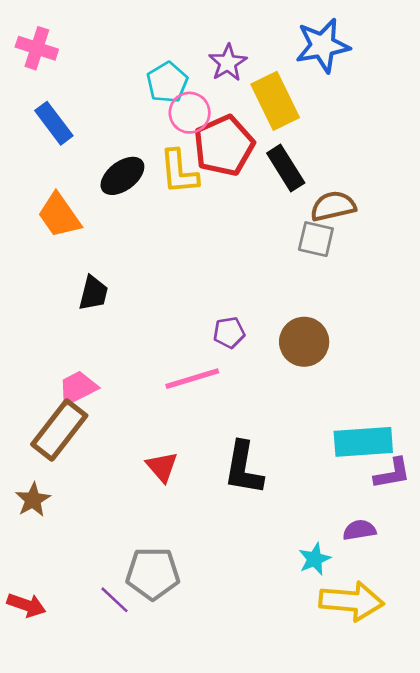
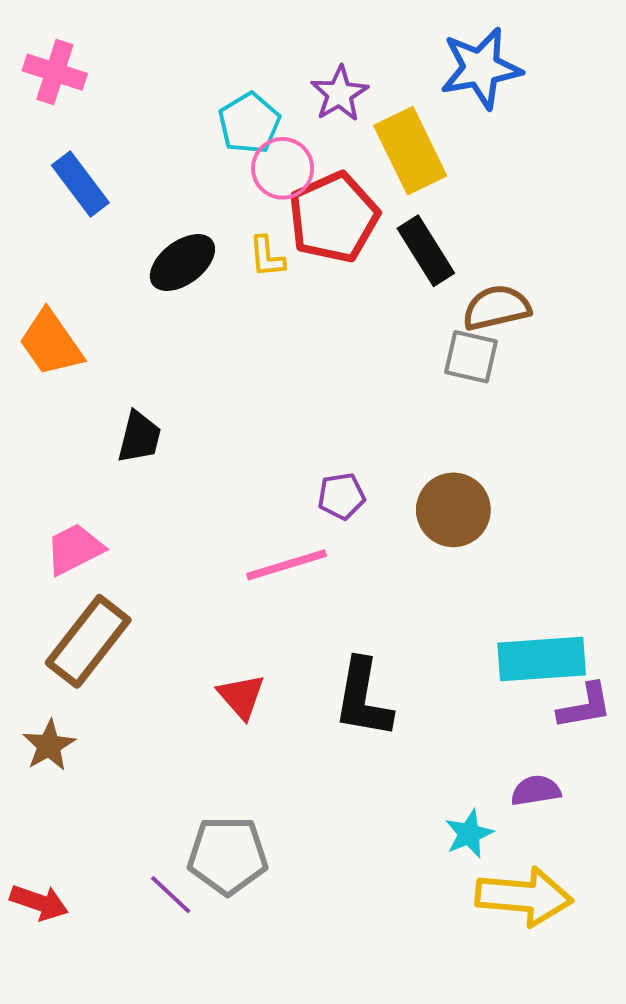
yellow L-shape: (179, 172) -> (267, 257), size x0.6
orange trapezoid: (59, 215) -> (51, 343), moved
pink trapezoid: (78, 388) -> (74, 549), moved

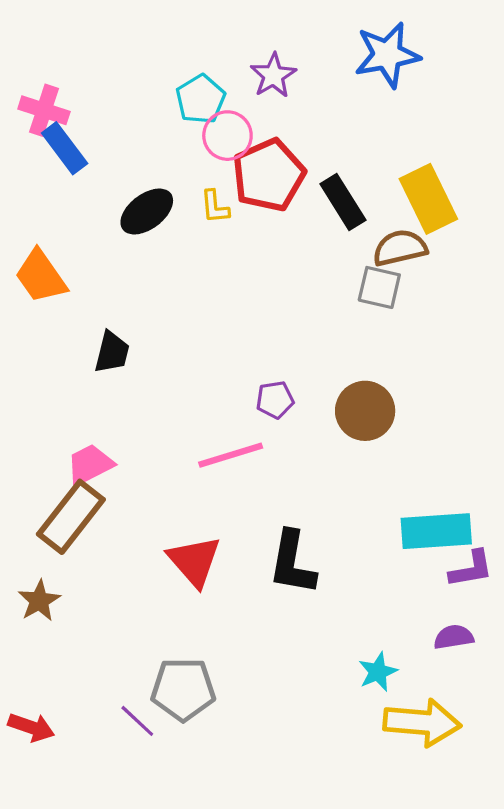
pink cross: (55, 72) -> (44, 110), moved
yellow rectangle: (410, 151) -> (428, 199), moved
pink trapezoid: (74, 549) -> (90, 465), moved
red triangle: (241, 696) -> (194, 561), size x1.4
purple semicircle: (536, 791) -> (454, 637), moved

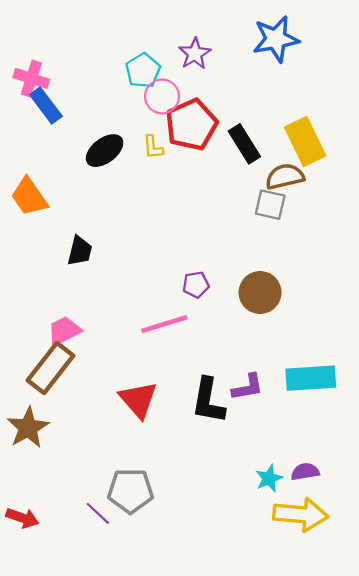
purple L-shape: (471, 569) -> (248, 387), moved
brown star: (39, 601) -> (28, 428), size x1.4
purple semicircle: (454, 637) -> (305, 472), moved

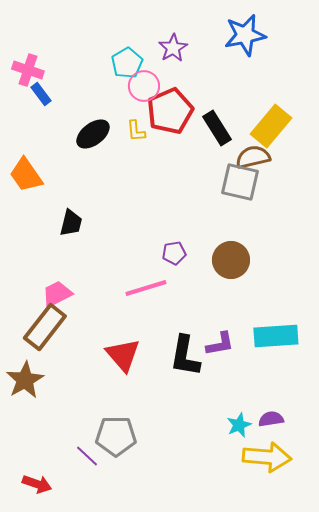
blue rectangle: (46, 105) -> (41, 94), size x0.7
yellow rectangle: (305, 142) -> (271, 126), turned 66
gray square: (270, 205) -> (240, 182), size x1.4
red arrow: (22, 518) -> (37, 484), moved

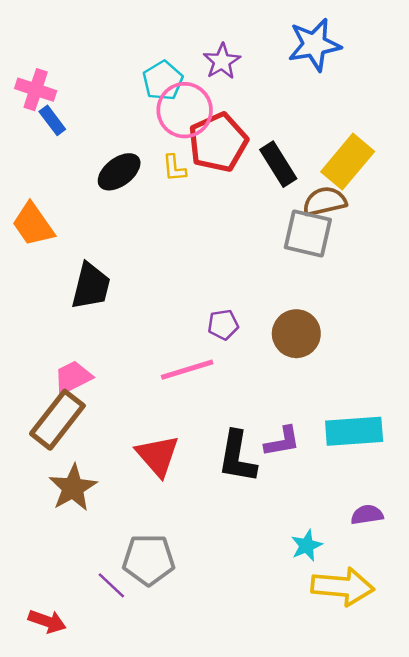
pink circle: (144, 86) -> (185, 110), size x1.4
black trapezoid: (71, 223) -> (91, 286), size x1.4
brown star: (25, 380) -> (73, 488), moved
purple semicircle: (271, 419) -> (367, 515), moved

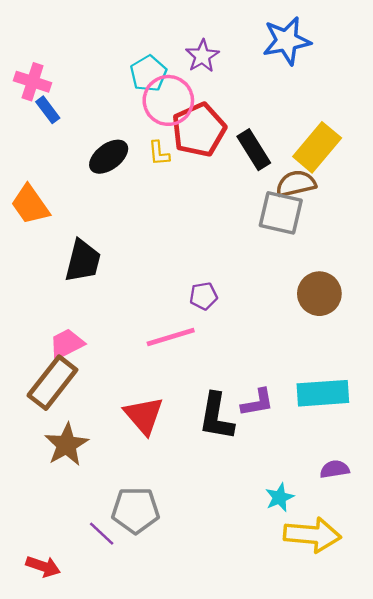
brown circle: (296, 334) -> (319, 294), moved

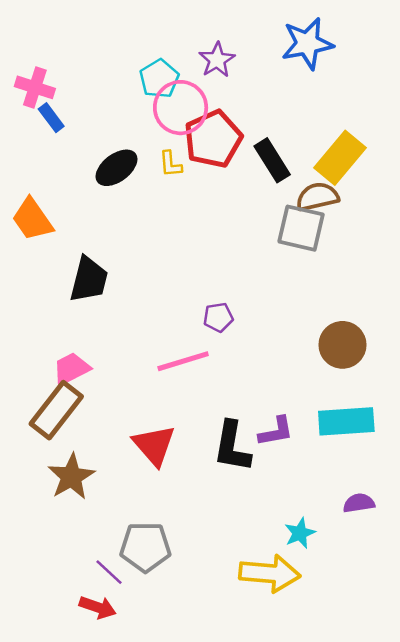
brown circle: (319, 294) -> (342, 345), moved
yellow arrow: (312, 535) -> (270, 573), moved
red arrow: (43, 566) -> (98, 607), moved

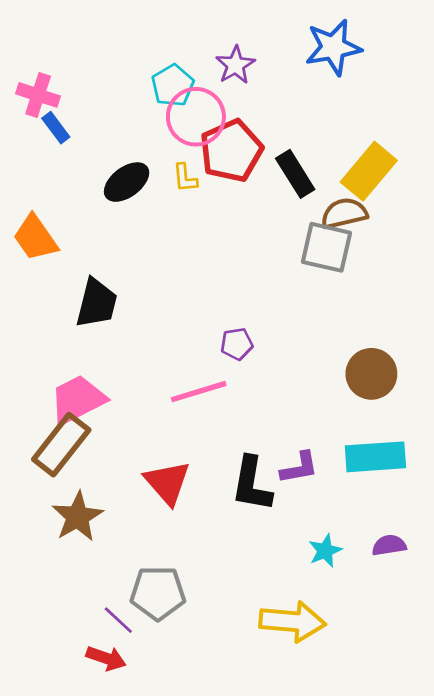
pink trapezoid: (71, 369) -> (78, 400), size x1.4
cyan star: (300, 533) -> (325, 551), moved

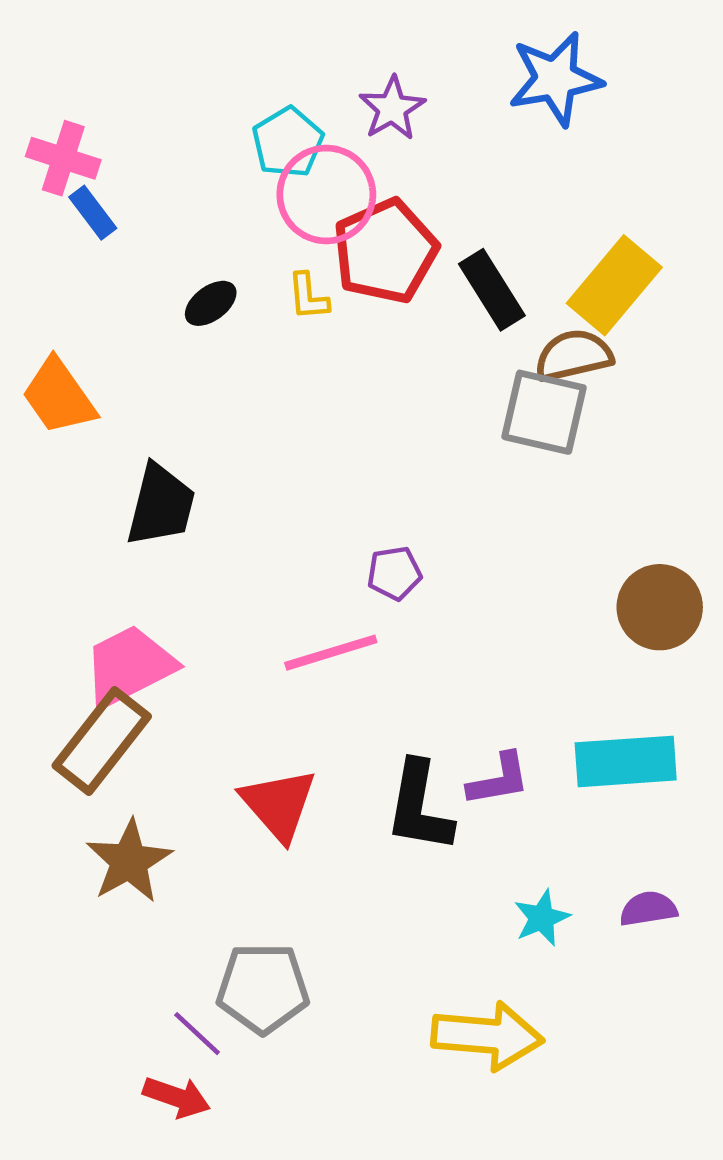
black ellipse: (127, 182) -> (211, 303), size x0.7
brown circle: (371, 374) -> (660, 607), moved

